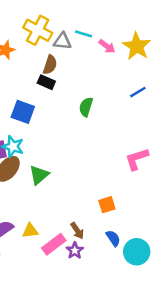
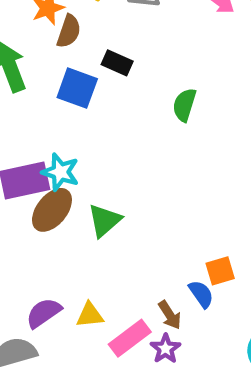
brown semicircle: (50, 65) -> (69, 31), moved
blue square: (23, 112) -> (77, 88), moved
blue semicircle: (113, 238) -> (201, 294), moved

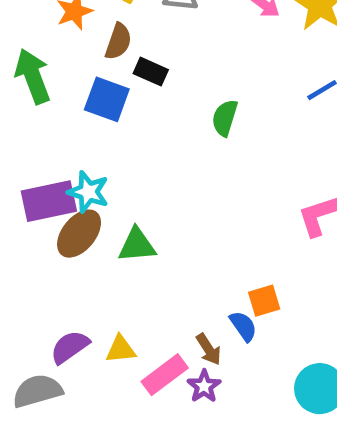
brown semicircle: (69, 31) -> (118, 42), moved
green triangle: (105, 220) -> (137, 245), turned 36

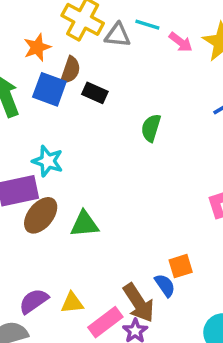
blue square: (107, 99) -> (49, 89), moved
cyan star: (88, 192) -> (48, 161), moved
brown arrow: (209, 349) -> (139, 303), size x1.6

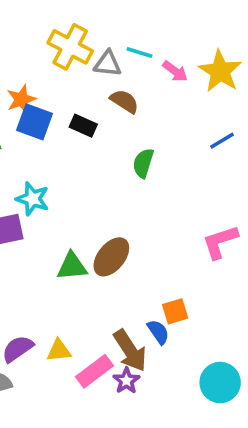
orange star: (37, 47) -> (21, 99), moved
brown semicircle: (70, 70) -> (124, 101), moved, turned -76
brown ellipse: (41, 215) -> (111, 257), moved

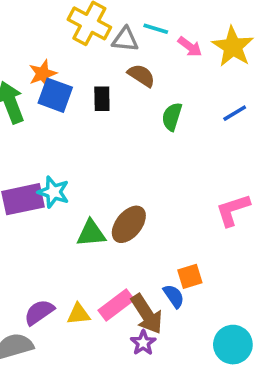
black rectangle: (83, 126) -> (102, 99), turned 65
green semicircle: (143, 163) -> (172, 117), moved
cyan star: (33, 199) -> (53, 192), moved
pink rectangle: (94, 371) -> (116, 305), moved

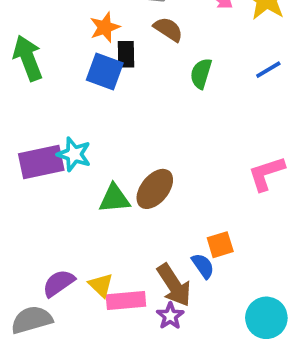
orange star: (43, 74) -> (105, 27), moved
blue square: (55, 95) -> (105, 72), moved
pink rectangle: (116, 305) -> (126, 300), moved, turned 32
yellow triangle: (79, 314) -> (101, 285), turned 50

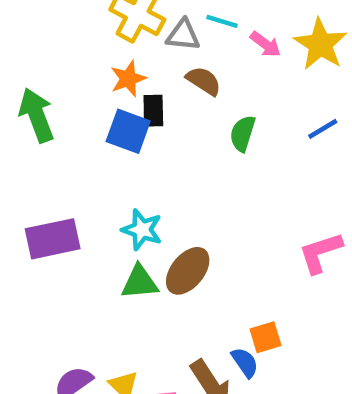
cyan star: (74, 154) -> (142, 230), moved

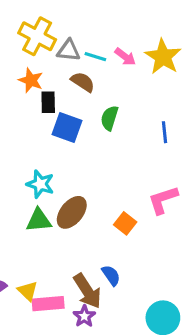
cyan line: (222, 21) -> (95, 57), moved
orange star: (128, 79) -> (31, 80), turned -30
blue line: (323, 129) -> (165, 132), moved, turned -65
blue square: (128, 131) -> (67, 127), moved
orange square: (265, 337) -> (125, 223), moved, turned -35

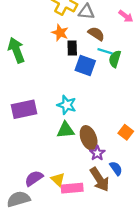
cyan line: (95, 57) -> (105, 51), moved
brown ellipse: (72, 212) -> (89, 138), moved, turned -60
purple star: (84, 316) -> (97, 153), moved

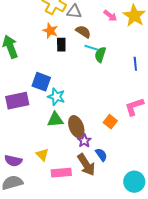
blue square: (85, 65) -> (41, 82), moved
purple semicircle: (34, 178) -> (13, 161), moved, turned -132
yellow triangle: (58, 179) -> (42, 155), moved

